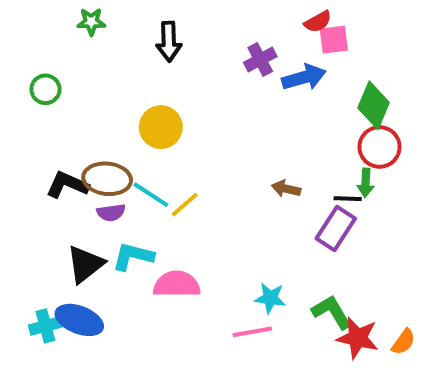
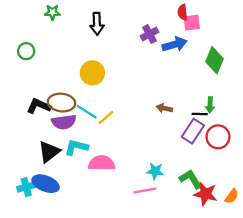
red semicircle: (318, 22) -> (183, 12), turned 112
red circle: (380, 147) -> (218, 137), moved
purple semicircle: (111, 213) -> (64, 122), size x1.5

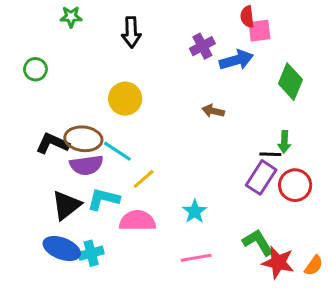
brown arrow: (164, 108) -> (213, 111), moved
yellow line: (106, 117) -> (144, 179), moved
cyan star: (155, 171) -> (195, 211), moved, turned 30
cyan cross: (26, 187) -> (91, 253), moved

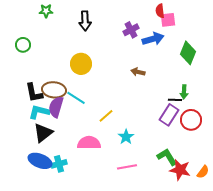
black L-shape: (52, 143) -> (34, 93), turned -125
purple semicircle: (86, 165) -> (56, 107), turned 115
yellow line: (144, 179) -> (106, 116), moved
cyan L-shape: (103, 199) -> (39, 112), moved

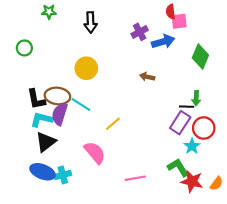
cyan star: (126, 137) -> (192, 146), moved
pink semicircle: (89, 143) -> (95, 153), turned 50

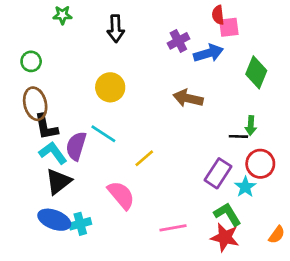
brown arrow: (147, 77) -> (188, 98), size x1.5
brown ellipse: (57, 96) -> (35, 104), moved, turned 70
cyan L-shape: (41, 119) -> (53, 153), turned 40
purple rectangle: (180, 123) -> (218, 173), moved
red star: (192, 181) -> (225, 237), moved

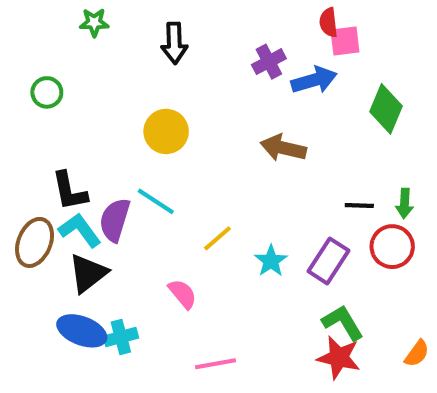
brown ellipse: (35, 104) -> (35, 242), moved, turned 36
green arrow: (251, 126) -> (405, 203), moved
cyan star: (245, 187) -> (271, 261), moved
pink semicircle: (121, 195) -> (183, 294), size x0.7
pink line: (173, 228) -> (215, 364), moved

